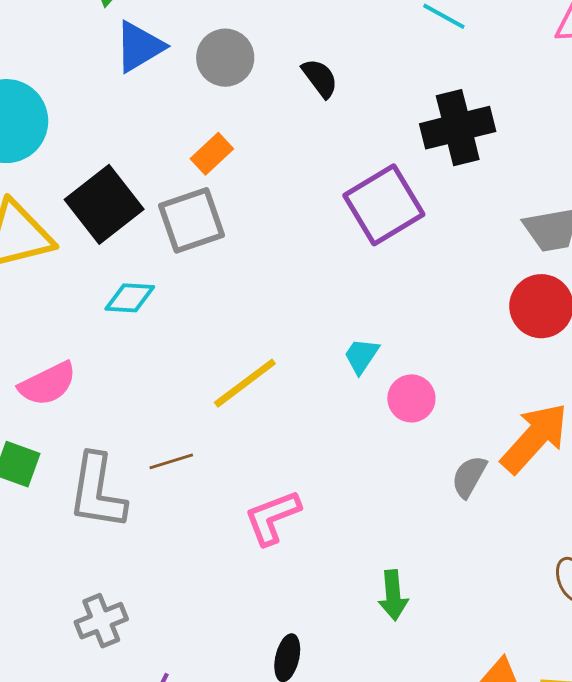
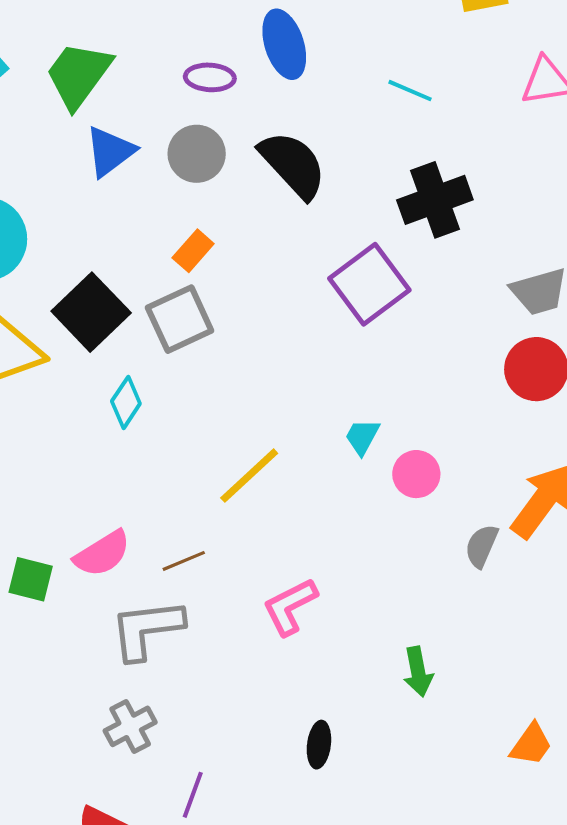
black semicircle: (320, 78) -> (293, 165), size x1.8
cyan diamond: (130, 298) -> (126, 402), turned -54
pink semicircle: (48, 384) -> (102, 554), moved
gray L-shape: (97, 492) -> (147, 629), moved, turned 80

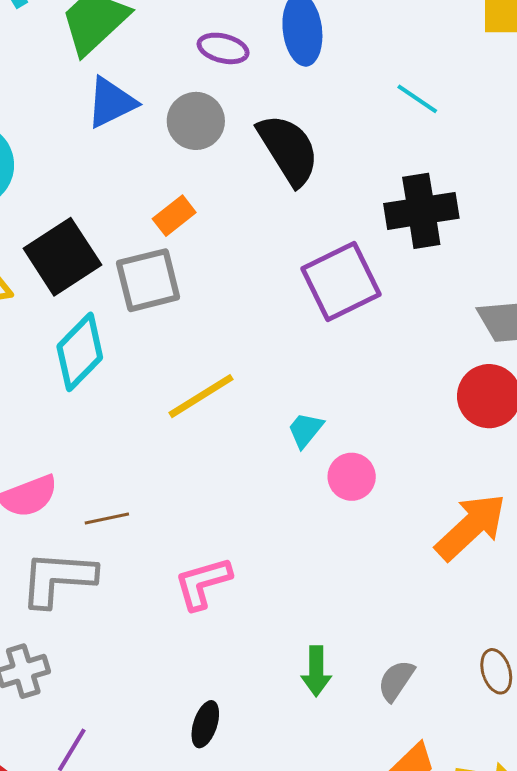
cyan diamond: (126, 402) -> (80, 352), size x1.5
yellow line: (249, 476) -> (201, 396), moved
gray semicircle: (482, 546) -> (396, 681), moved

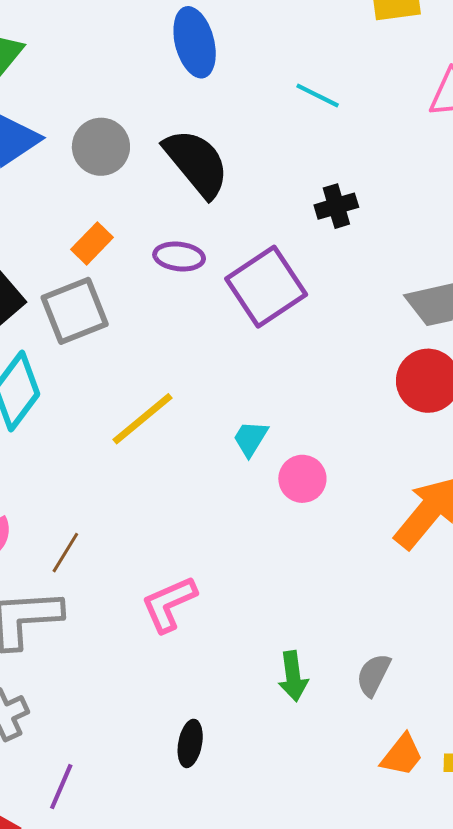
purple ellipse: (223, 48) -> (179, 256), moved
black cross: (421, 211) -> (336, 206), size x0.6
brown line: (107, 518) -> (65, 553), turned -39

